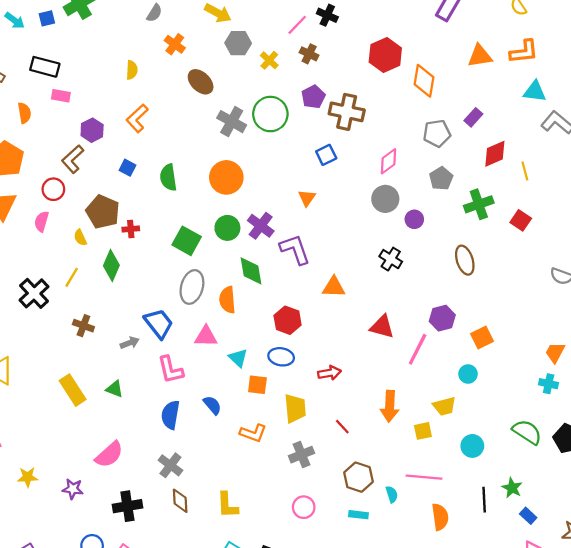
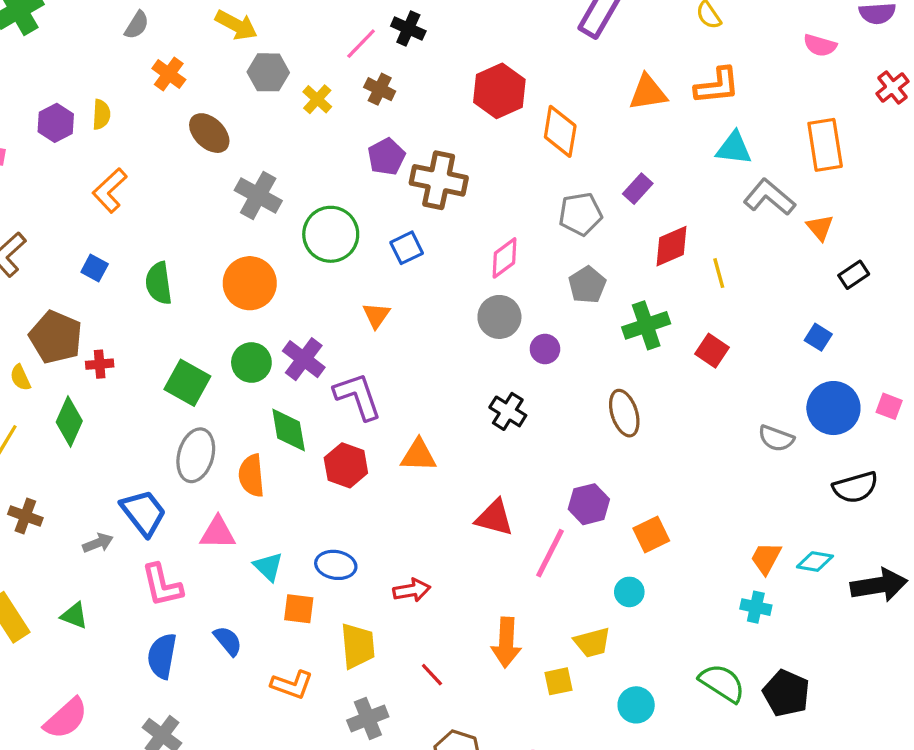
green circle: (270, 114) -> (331, 234), moved
purple hexagon: (92, 130) -> (56, 123), moved
red hexagon: (288, 320) -> (346, 465), moved

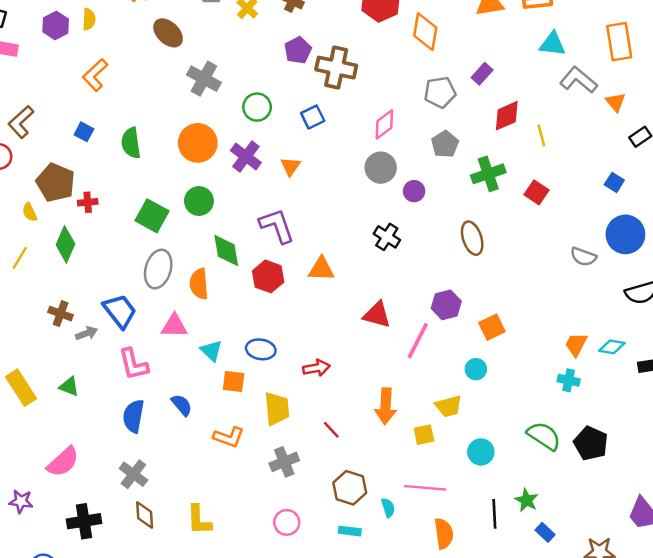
green circle: (331, 234) -> (257, 107), size x0.7
purple cross: (304, 359) -> (246, 157), moved
brown cross: (25, 516) -> (61, 314), moved

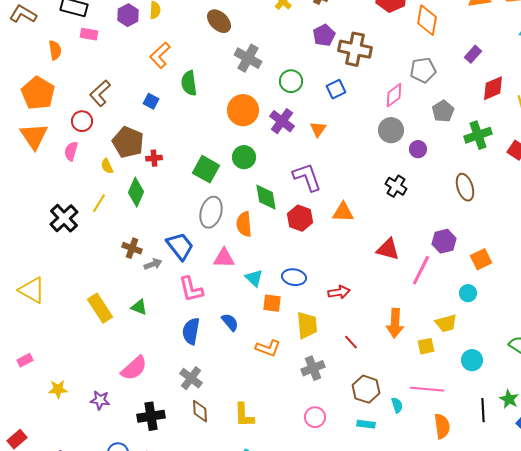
gray pentagon: (440, 92) -> (423, 70), moved
green semicircle: (131, 143) -> (189, 83), moved

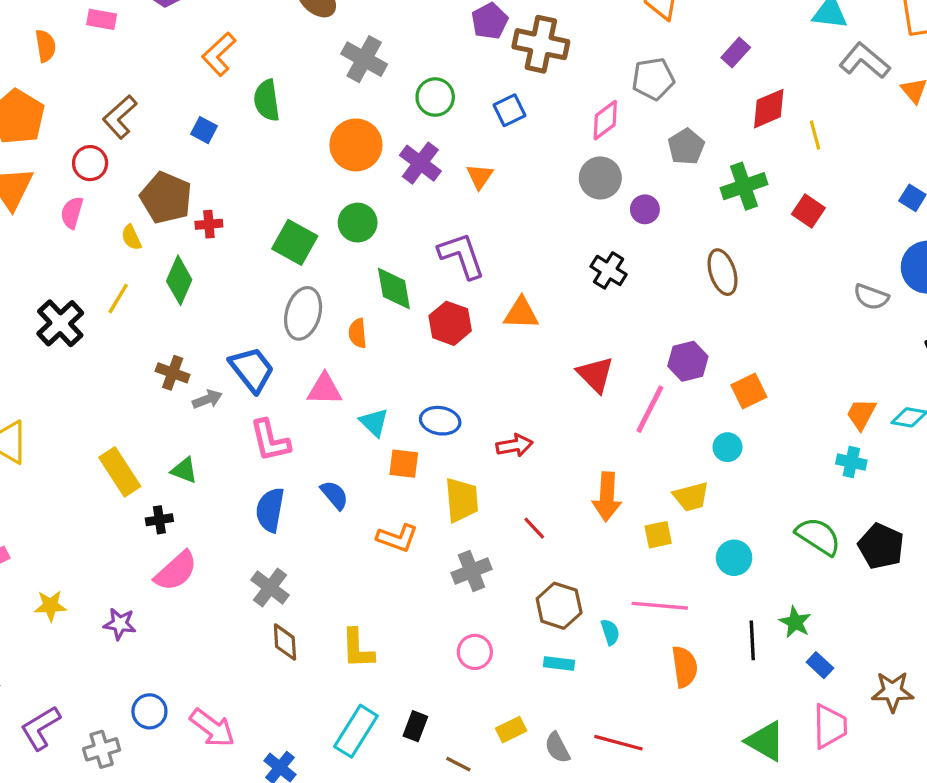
orange semicircle: (244, 224) -> (358, 333), size x0.7
red triangle: (388, 249) -> (595, 374), turned 30
black cross: (151, 416) -> (159, 520), moved, size x0.6

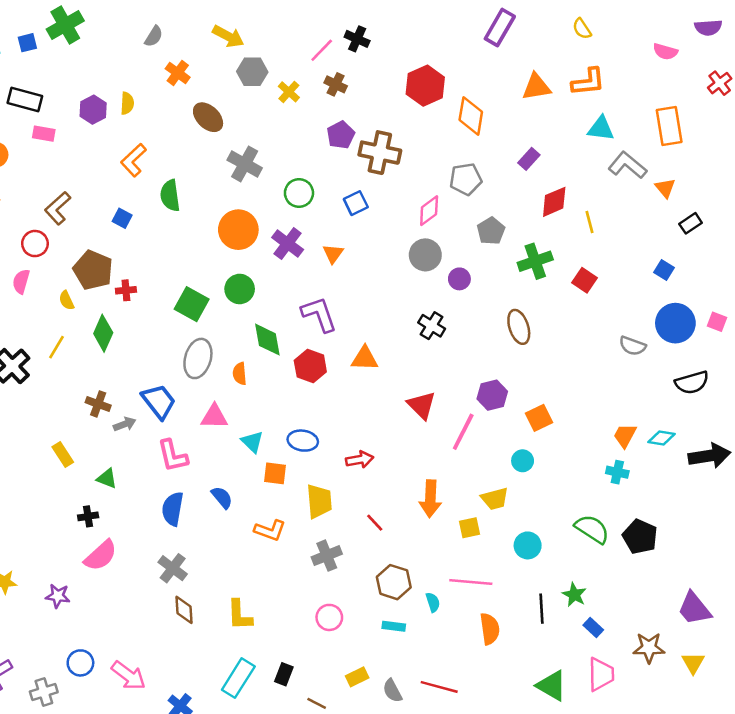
yellow rectangle: (120, 472) -> (63, 454), moved, size x0.7

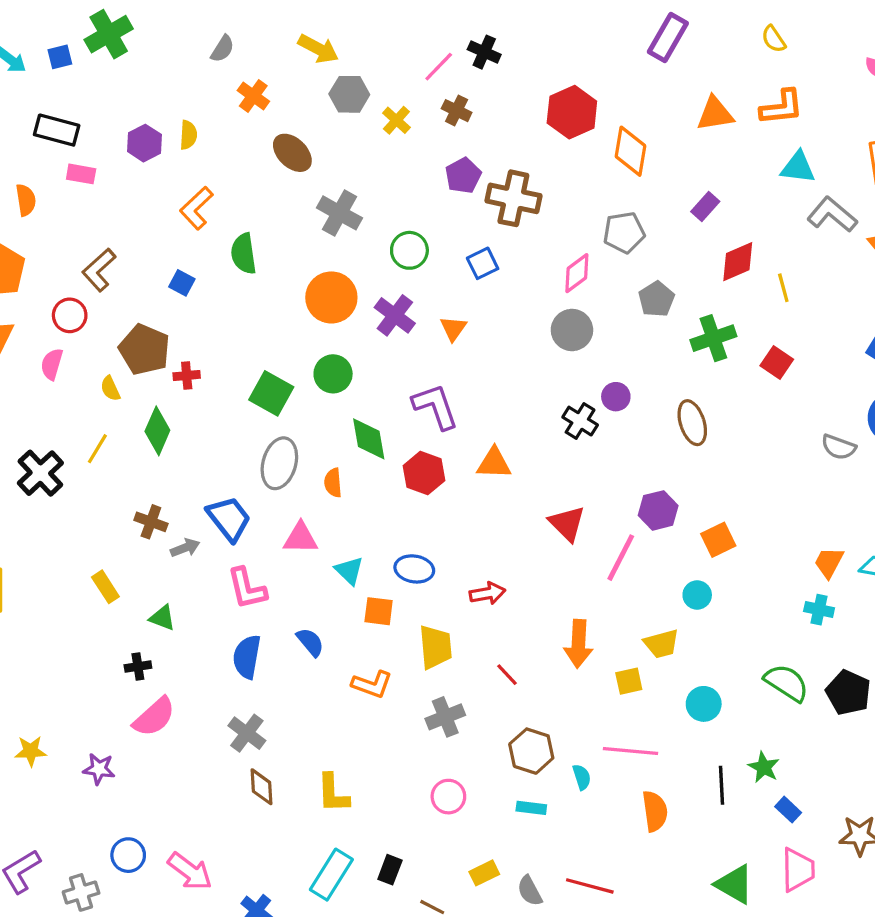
purple circle: (459, 279) -> (616, 397), moved

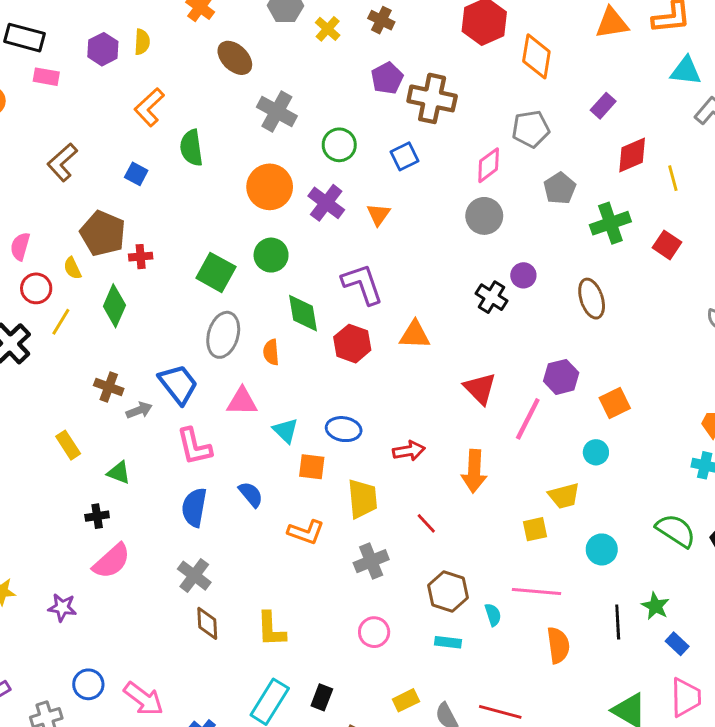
red circle: (70, 315) -> (36, 288), moved
orange arrow: (578, 644) -> (474, 471), moved

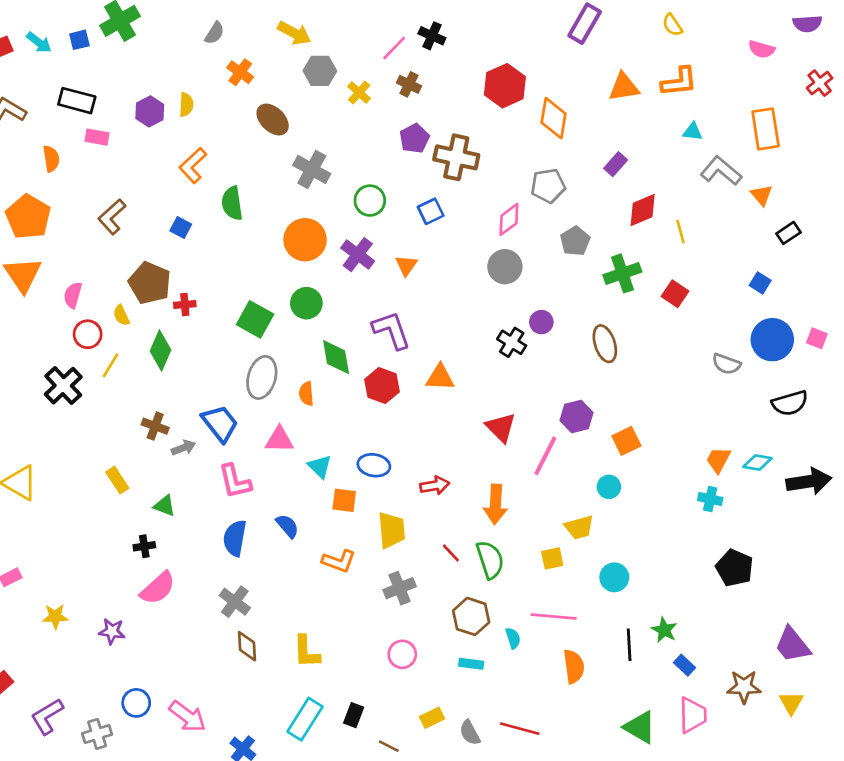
cyan triangle: (686, 71) -> (693, 132), size x0.7
green semicircle: (676, 531) -> (490, 560), moved, turned 39

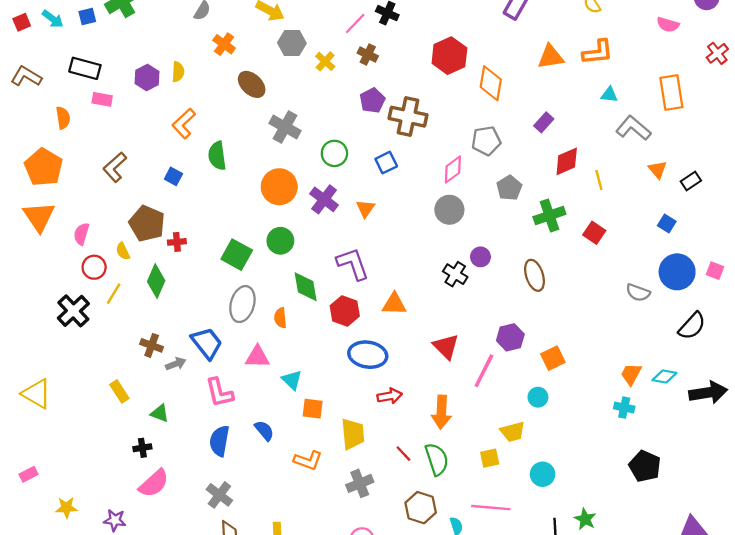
orange triangle: (761, 195) -> (658, 169), moved
black semicircle: (790, 403) -> (692, 326), turned -32
blue ellipse: (374, 465) -> (368, 355), moved, size x1.4

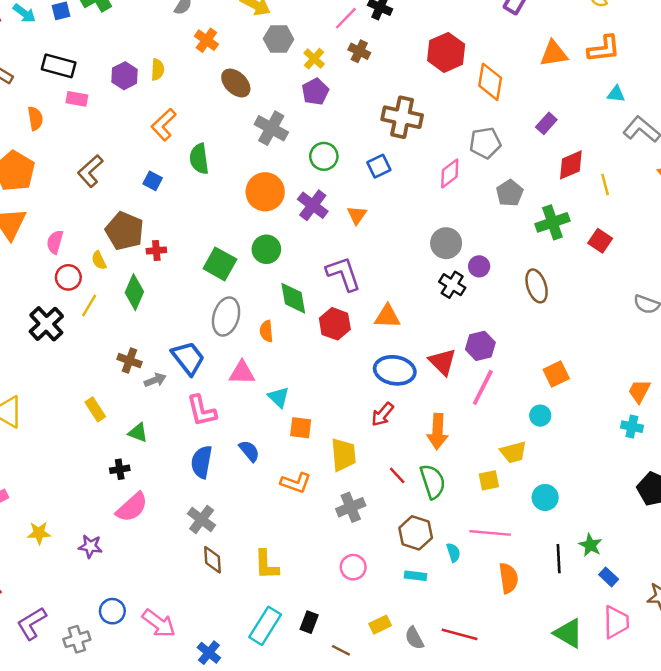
purple pentagon: (372, 101) -> (315, 92), moved
gray circle: (449, 210) -> (446, 243), moved
purple hexagon: (510, 337) -> (480, 346), moved
blue ellipse: (368, 355) -> (395, 370), moved
red arrow: (390, 396) -> (383, 414), turned 140

